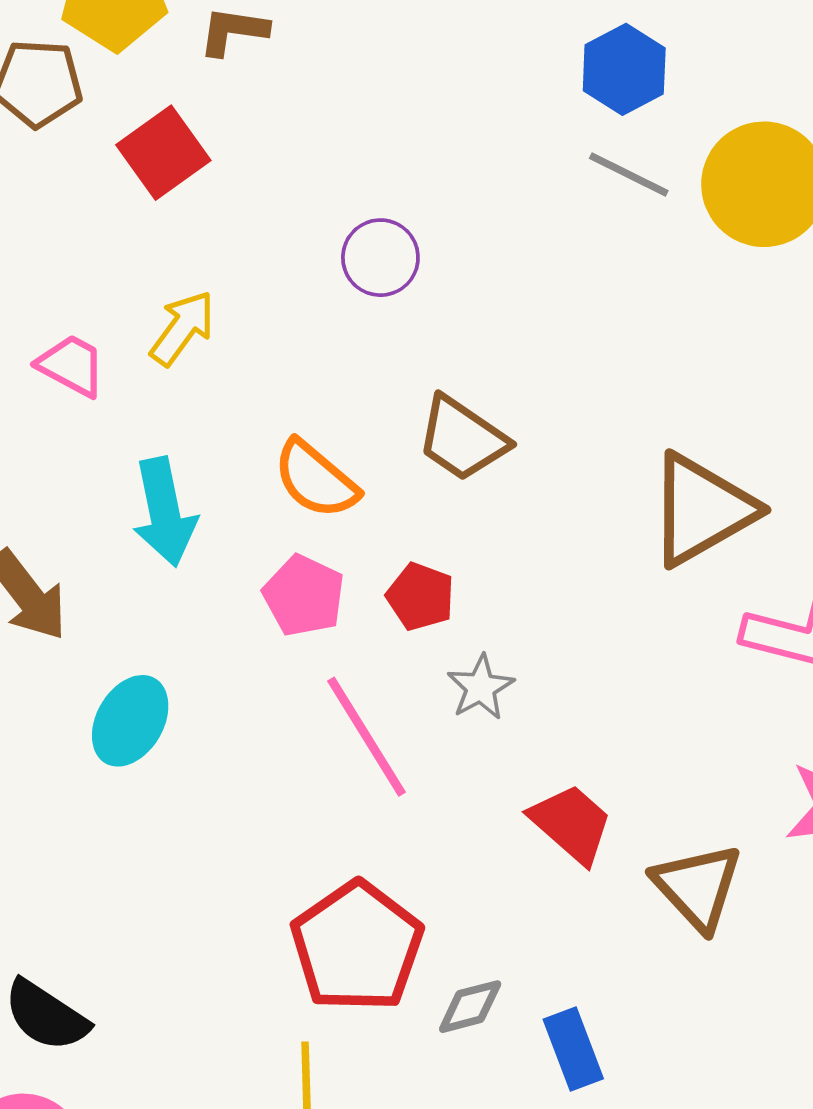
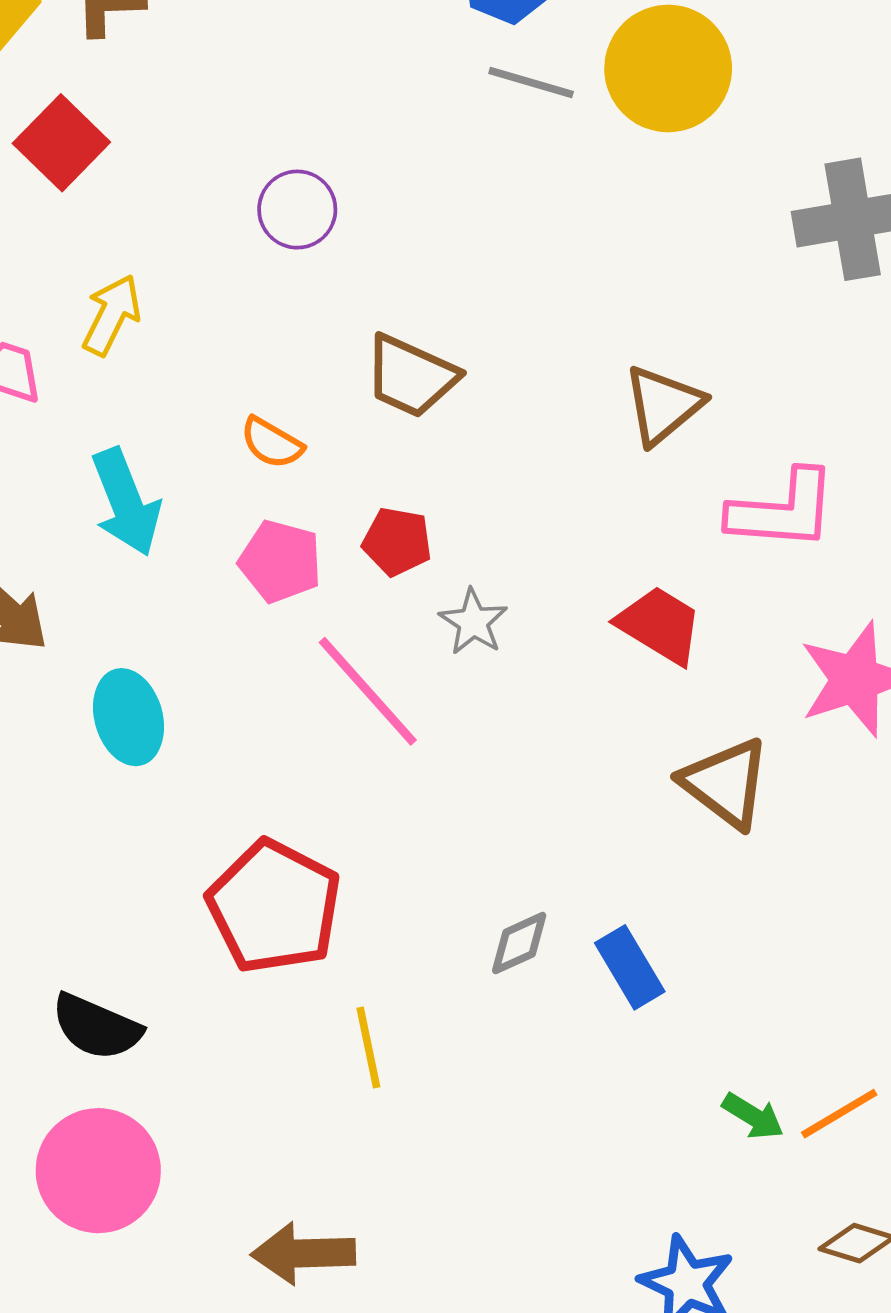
orange semicircle: (316, 479) -> (272, 443), size x0.7
brown triangle: (702, 510) -> (663, 405), size x0.7
cyan ellipse: (130, 721) -> (129, 717), turned -36
red trapezoid: (571, 824) -> (660, 625), moved
red pentagon: (357, 947) -> (274, 907), moved

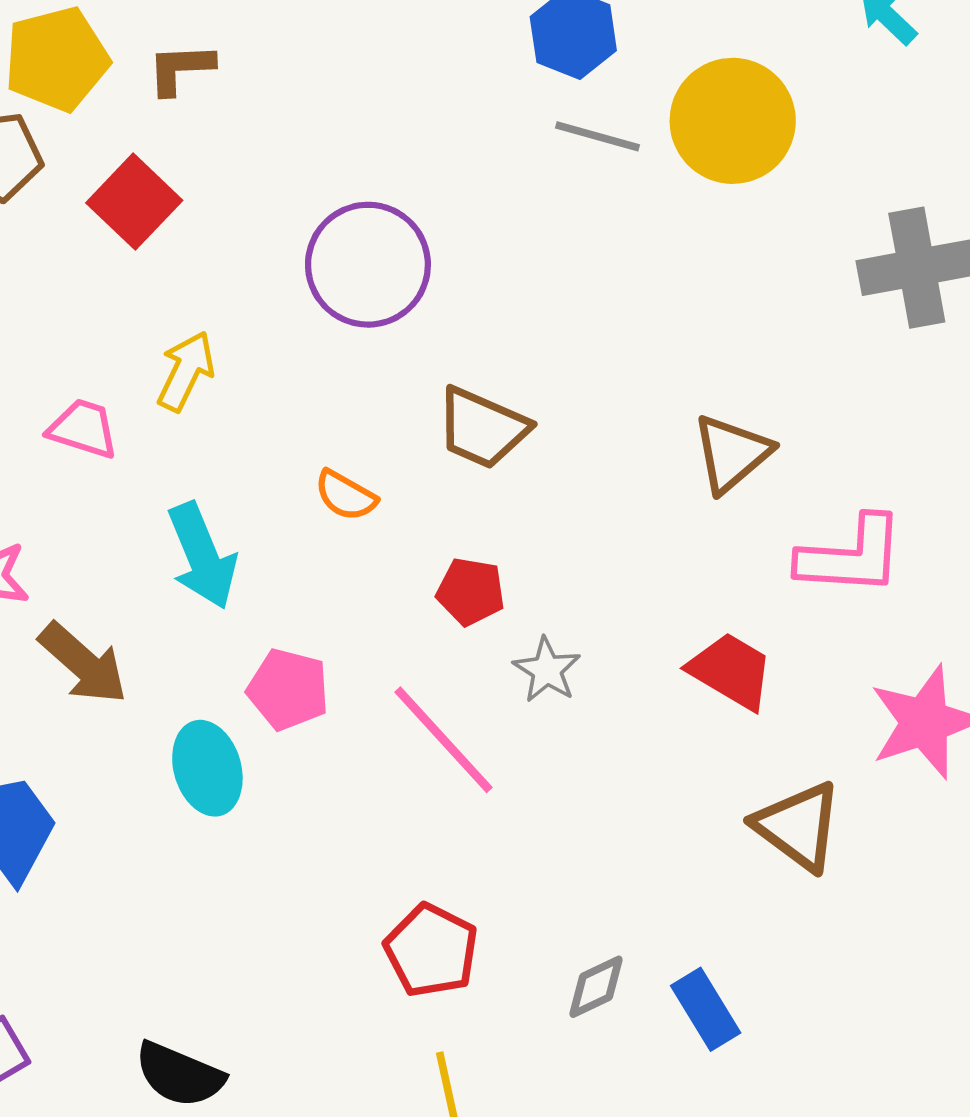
purple circle: (297, 210) -> (368, 265), size x1.6
pink pentagon: (280, 561) -> (288, 689), moved
red pentagon: (274, 907) -> (431, 950), moved, size x0.7

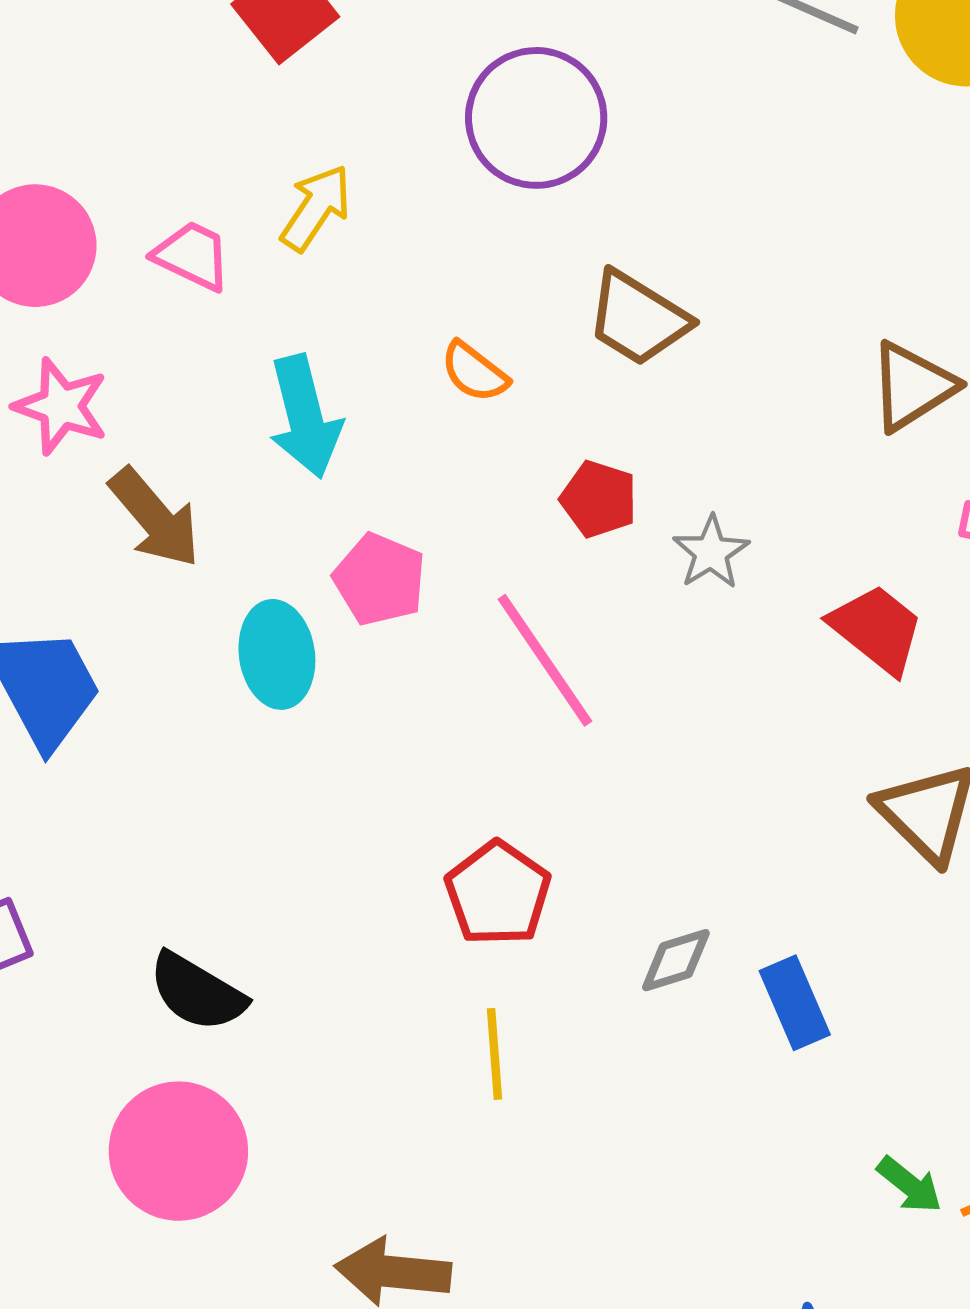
gray star: (547, 670) -> (711, 552), moved

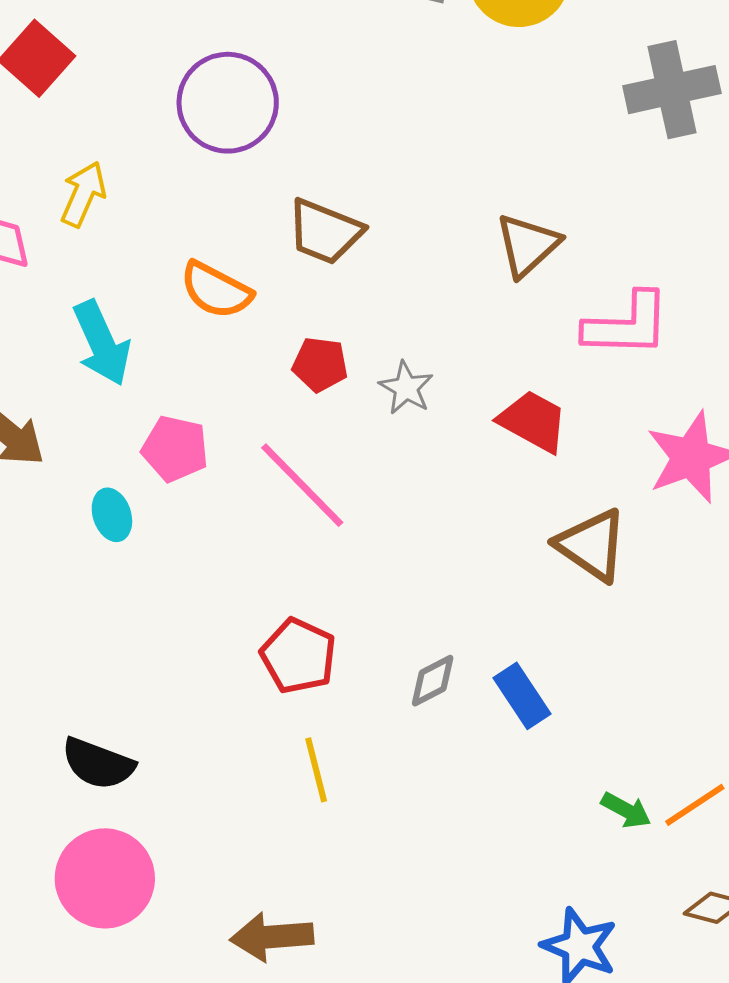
orange semicircle: (474, 372) -> (216, 290), size x1.4
cyan ellipse: (277, 654) -> (112, 515), size x0.7

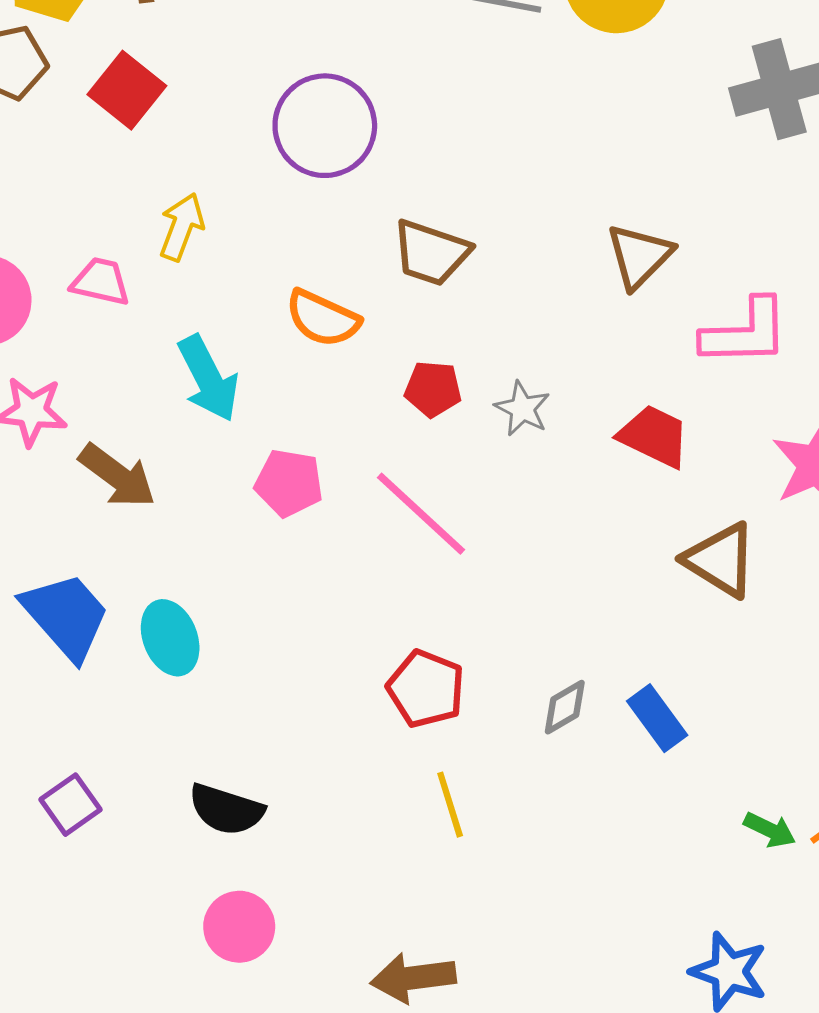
cyan ellipse: (112, 515) -> (170, 638), moved, size x1.4
pink circle: (105, 878) -> (239, 927), size x0.7

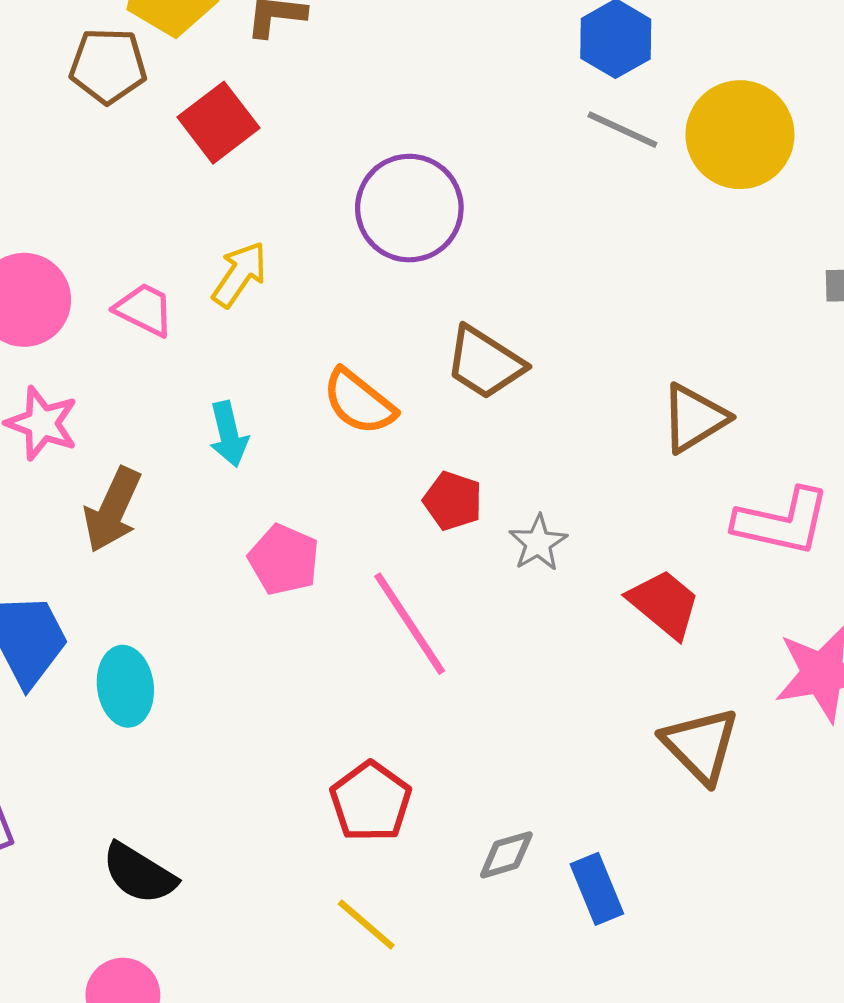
cyan arrow: (208, 378) -> (229, 434), size x0.7
brown arrow: (117, 476) -> (112, 510), turned 64
yellow line: (450, 805) -> (366, 925), turned -46

